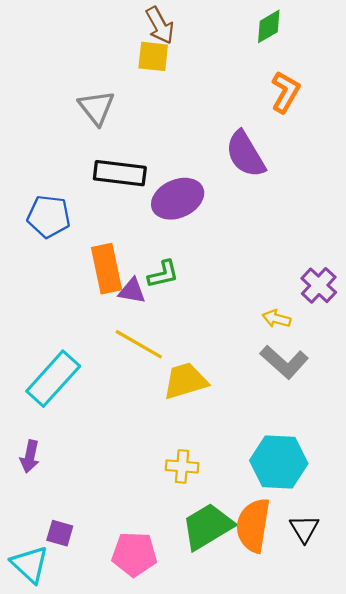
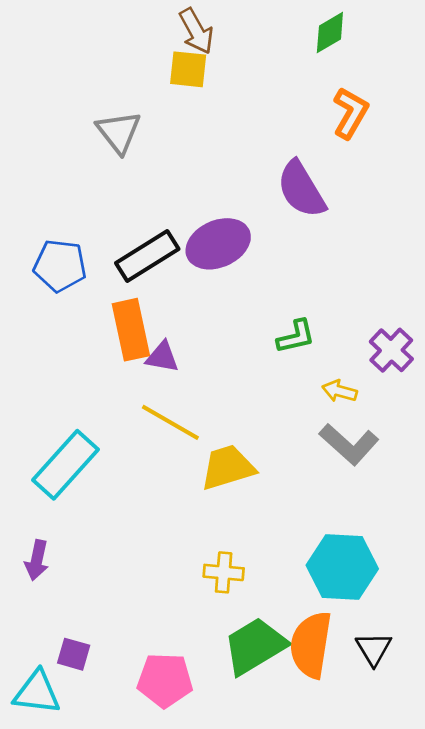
black rectangle: (120, 173) -> (147, 256), moved, turned -39
green L-shape: (163, 274) -> (296, 337), moved
cyan triangle: (30, 564) -> (37, 692), turned -36

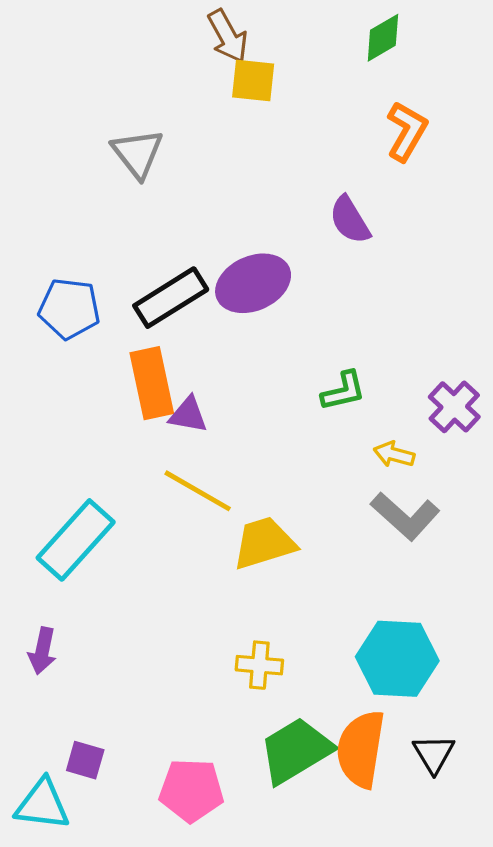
yellow square: (188, 69) -> (253, 81), moved
purple semicircle: (301, 189) -> (350, 220), size x0.7

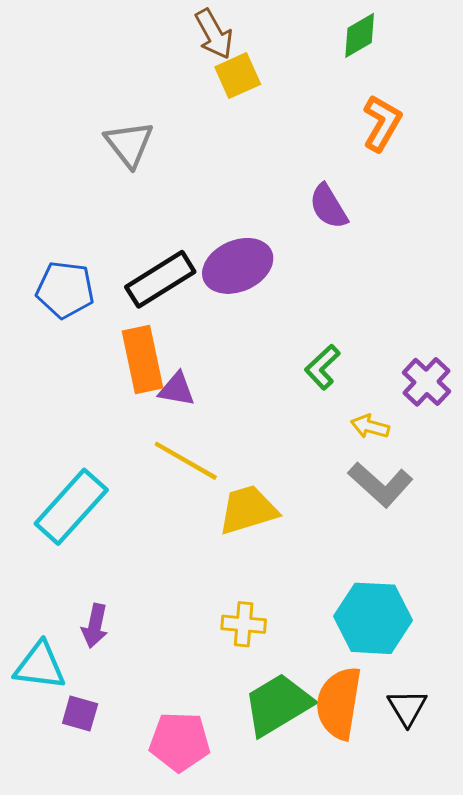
yellow square: (253, 81) -> (238, 76), turned -30
green L-shape: (343, 391) -> (322, 367), turned 150
purple arrow: (42, 651) -> (95, 626), moved
cyan triangle: (42, 804) -> (40, 666), moved

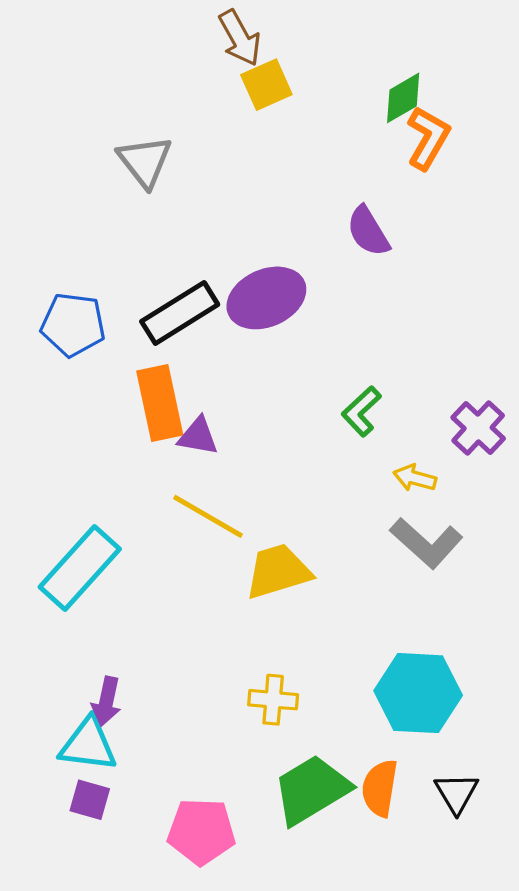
green diamond: (360, 35) -> (403, 98), moved
cyan triangle: (40, 666) -> (88, 745), moved
orange semicircle: (339, 703) -> (380, 788), size x0.7

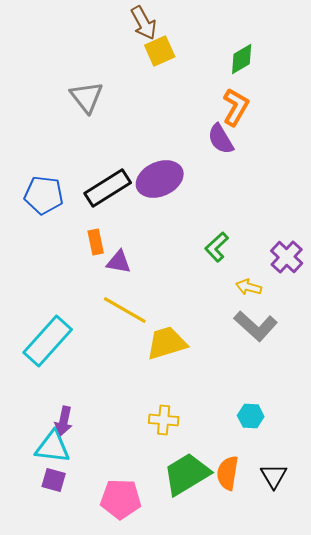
orange L-shape: (428, 138) -> (236, 107), moved
orange rectangle: (160, 403) -> (96, 242), size x0.6
cyan hexagon: (418, 693) -> (251, 416), size x0.5

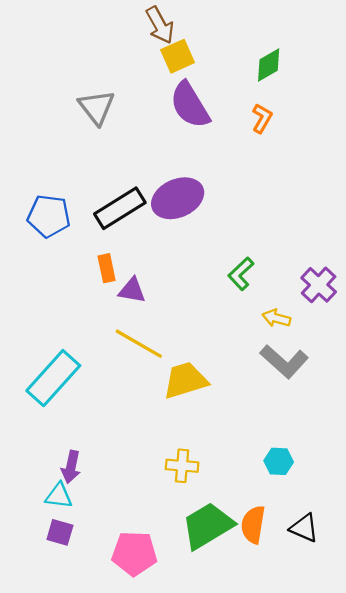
orange L-shape: (236, 107) -> (262, 118), size x0.7
purple semicircle: (221, 139) -> (190, 105), moved, size x1.4
cyan triangle: (53, 447) -> (59, 496), size x0.7
black triangle: (274, 476) -> (304, 528), turned -36

